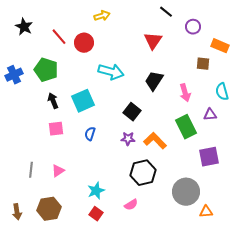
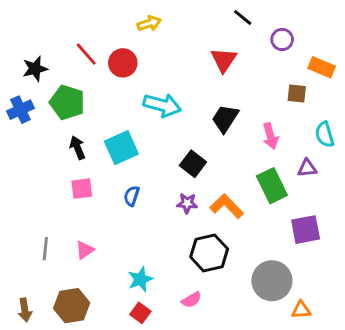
black star: (24, 27) -> (35, 69), moved, turned 30

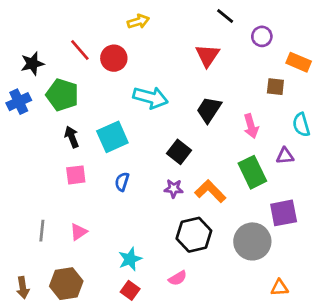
gray circle: (272, 281) -> (252, 241), moved

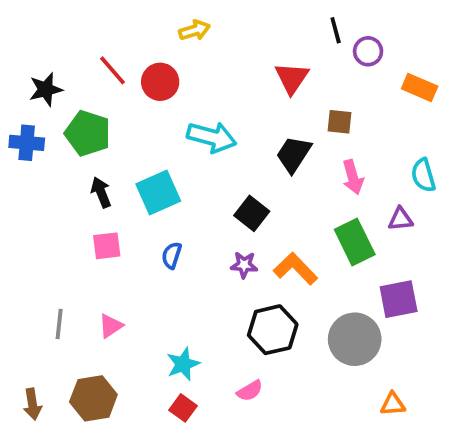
black line: (225, 16) -> (336, 30), moved, turned 36
brown square: (275, 87) -> (339, 122), moved
blue cross: (19, 102) -> (27, 143), turned 30

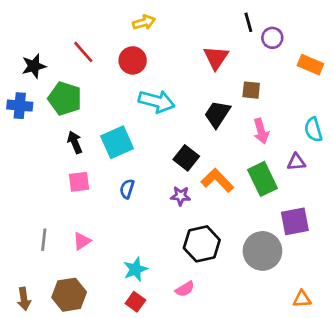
red circle: (160, 82) -> (133, 60), moved
orange L-shape: (296, 269) -> (217, 180), moved
orange triangle: (393, 404) -> (302, 299), moved

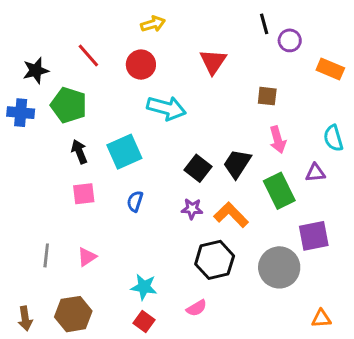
red triangle: (216, 58) -> (213, 62), moved
black trapezoid: (217, 114) -> (237, 164), moved
orange L-shape: (217, 180) -> (231, 215), moved
cyan star: (135, 269) -> (144, 287), turned 30

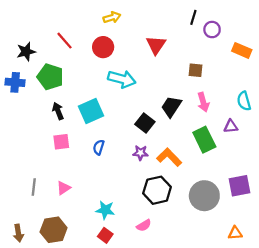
black line: (264, 24) -> (193, 17), turned 32
black trapezoid: (237, 164) -> (171, 107), moved
purple square: (314, 236) -> (240, 186), moved

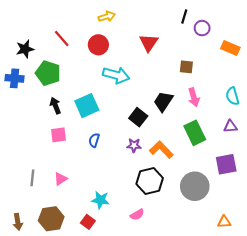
purple triangle: (231, 126) -> (230, 127), moved
purple square: (240, 186) -> (226, 164), moved
red square: (105, 235) -> (88, 222), moved

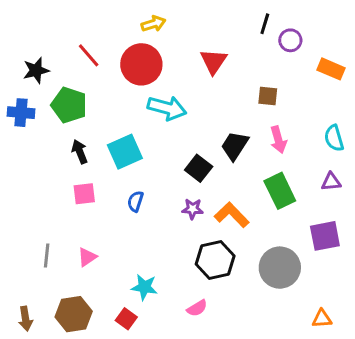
red circle: (98, 45) -> (141, 64), size x1.4

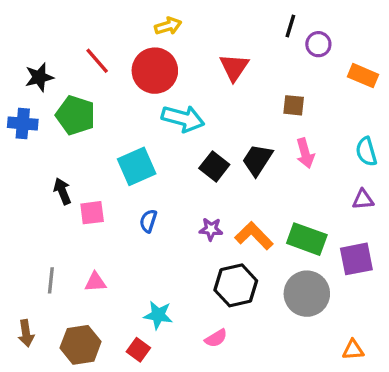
black arrow: (80, 152) -> (62, 191), moved
black square: (199, 168) -> (214, 166), moved
green rectangle: (280, 191) -> (307, 239), moved, turned -44
pink triangle: (87, 257) -> (95, 282), turned 30
brown arrow: (26, 319) -> (26, 333), moved

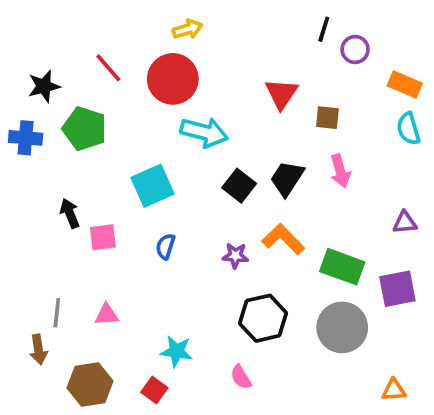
red triangle: (234, 67) -> (281, 94), moved
cyan semicircle: (366, 152) -> (408, 129), moved
orange L-shape: (254, 236) -> (283, 239), moved
brown arrow: (26, 333) -> (38, 350), moved
pink semicircle: (216, 338) -> (241, 377), turned 90

